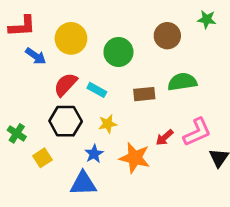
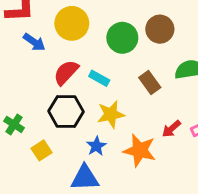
brown circle: (167, 36) -> (160, 29), moved
brown rectangle: (144, 94) -> (150, 83), turned 60
yellow star: (108, 124) -> (111, 114), size x1.4

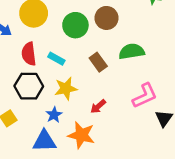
red semicircle: (66, 72) -> (29, 54), turned -50
red arrow: (171, 129) -> (98, 106), moved
orange star: (140, 150) -> (81, 135), moved

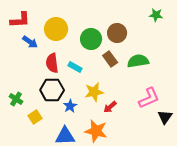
brown rectangle: (98, 62) -> (110, 59), moved
yellow star: (66, 88) -> (94, 92), moved
blue star: (54, 115) -> (70, 106), moved

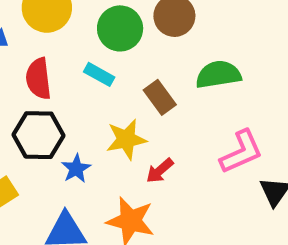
brown rectangle: (110, 59) -> (160, 97), moved
cyan rectangle: (75, 67) -> (99, 74), moved

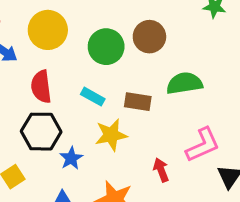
cyan rectangle: (99, 74) -> (93, 97), moved
brown rectangle: (160, 97) -> (138, 102), turned -45
red arrow: (160, 171) -> (161, 170), moved, turned 110

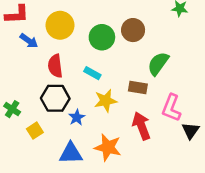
green semicircle: (184, 83) -> (158, 64), turned -45
brown rectangle: (138, 102) -> (138, 87), moved
pink L-shape: (203, 145) -> (171, 108), turned 136
red arrow: (161, 170) -> (141, 126), size x1.6

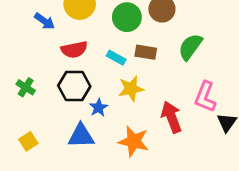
red semicircle: (55, 66) -> (74, 50), turned -95
brown rectangle: (138, 87) -> (146, 52), moved
green cross: (12, 109) -> (26, 87), moved
yellow square: (35, 131) -> (28, 141), moved
blue triangle: (71, 153) -> (81, 136), moved

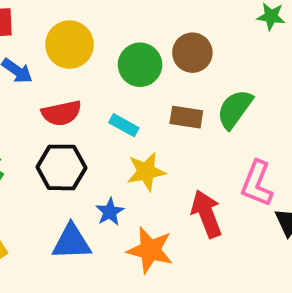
brown rectangle: (146, 52) -> (186, 117), moved
blue star: (99, 108) -> (110, 212), moved

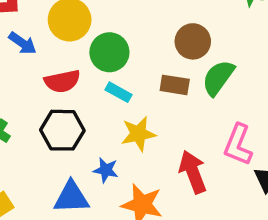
brown circle: (192, 53) -> (193, 41), moved
green circle: (140, 65) -> (109, 52), moved
blue star: (110, 212) -> (106, 170), turned -30

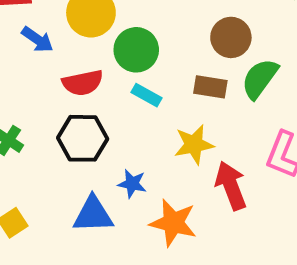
yellow star: (138, 134) -> (194, 145), moved

